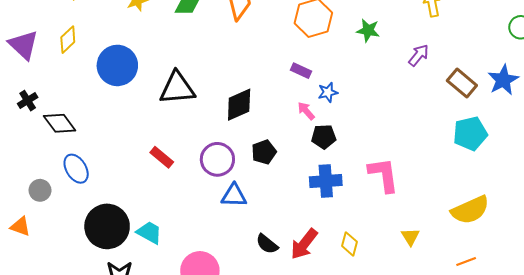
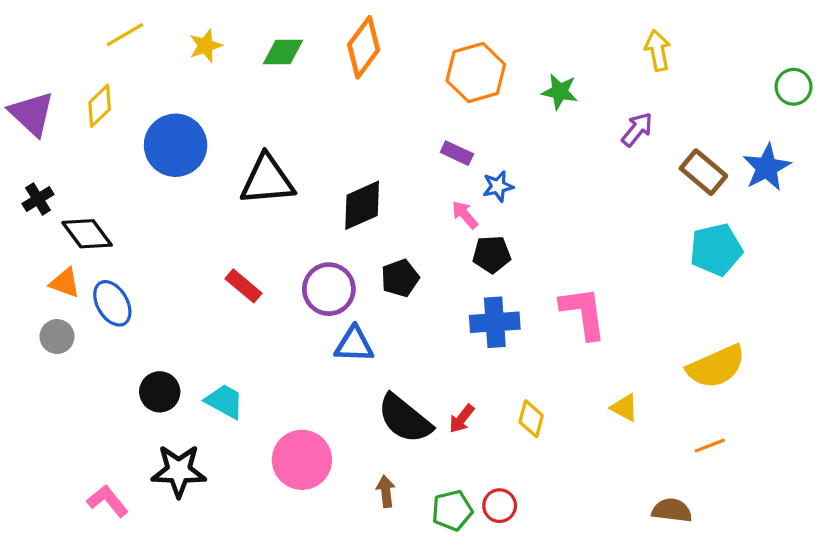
orange triangle: (20, 226) -> (65, 283), moved
black circle: (107, 226) -> (160, 392), size x0.6
yellow triangle: (410, 237) -> (624, 408), turned -30
black semicircle: (267, 244) -> (405, 419), size x1.6
red arrow: (304, 244) -> (462, 419), size x0.6

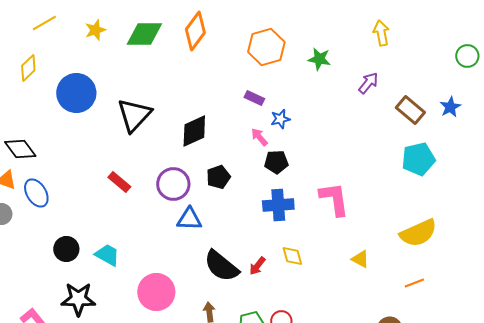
green diamond: (283, 52) -> (144, 34), size x1.4
blue star: (767, 167) -> (450, 107), size x0.7
black triangle: (267, 180) -> (134, 115), turned -42
yellow diamond: (531, 419) -> (292, 256), moved, turned -30

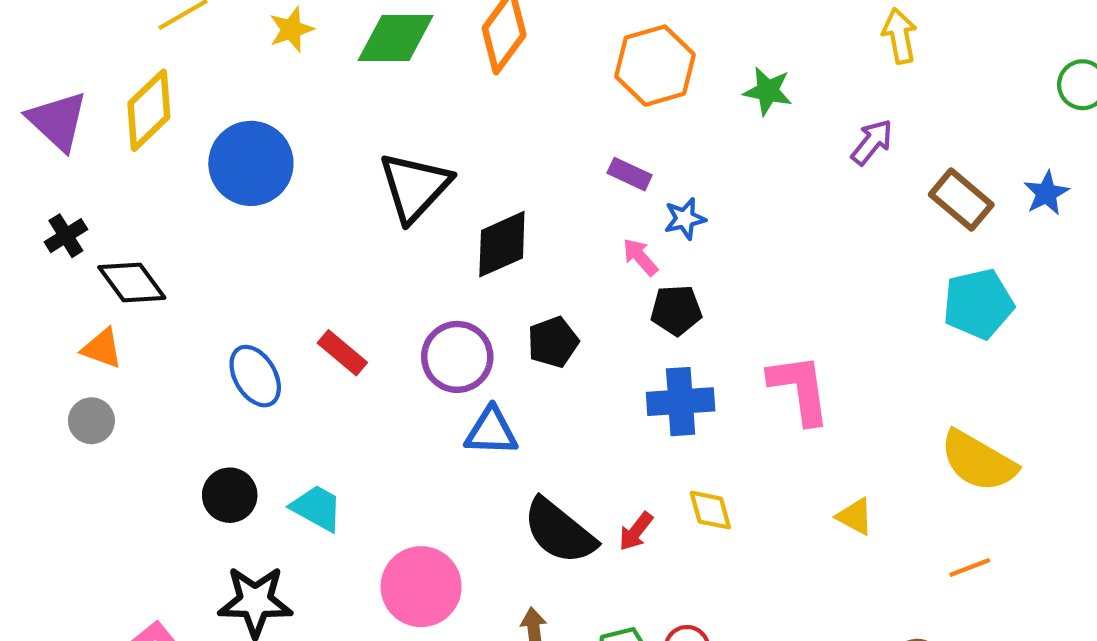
yellow diamond: (28, 68) -> (149, 110), size x1.4
black triangle: (134, 115) -> (415, 187), moved
blue ellipse: (36, 193) -> (255, 376), moved
yellow semicircle: (418, 233) -> (978, 461), turned 54

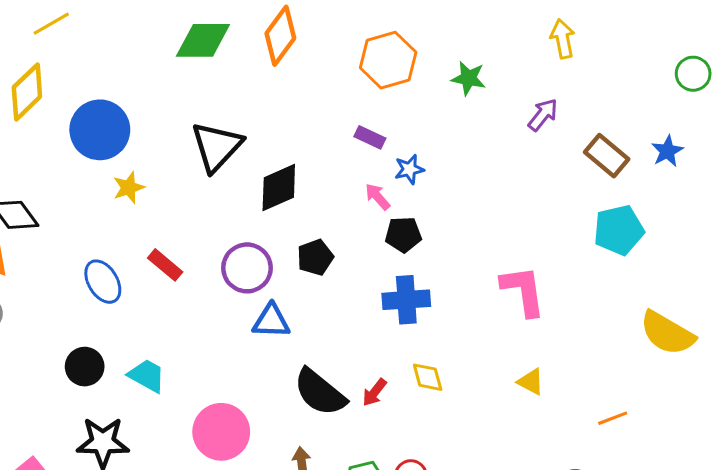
yellow star: (291, 29) -> (129, 188), moved
pink L-shape: (800, 389) -> (523, 291), moved
yellow semicircle: (978, 461) -> (667, 333), moved

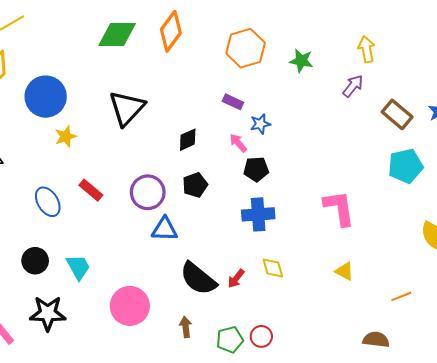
yellow arrow: (563, 39) -> (367, 49), moved
black diamond: (279, 188) -> (188, 140), moved, size x0.7
cyan trapezoid: (147, 376) -> (78, 267), turned 32

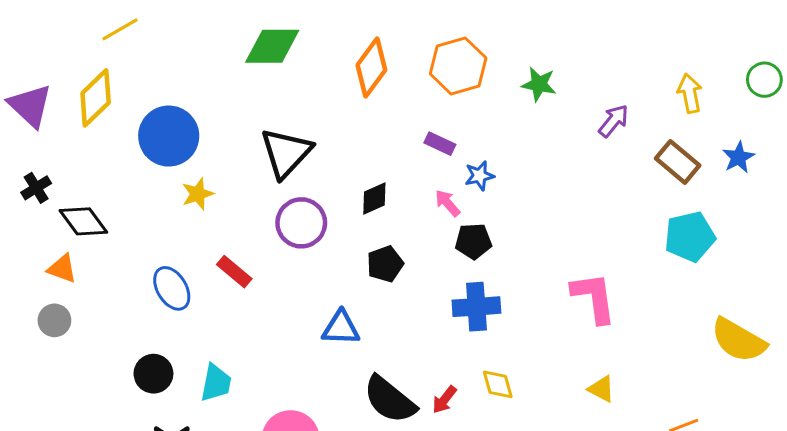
orange diamond: (171, 31) -> (371, 67), moved
yellow arrow: (367, 49) -> (690, 93), moved
purple circle: (148, 192) -> (301, 223), moved
cyan trapezoid: (78, 267) -> (216, 383), turned 40

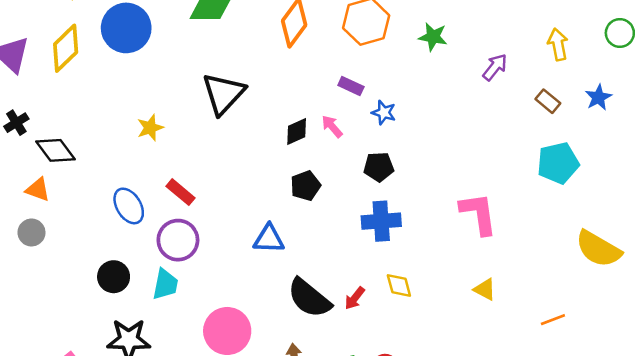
blue circle: (169, 136) -> (126, 28), moved
brown rectangle: (678, 162) -> (548, 101), size x0.7
blue star: (480, 176) -> (384, 113), turned 30
pink arrow: (448, 203) -> (332, 126), moved
purple circle: (301, 223) -> (178, 240), moved

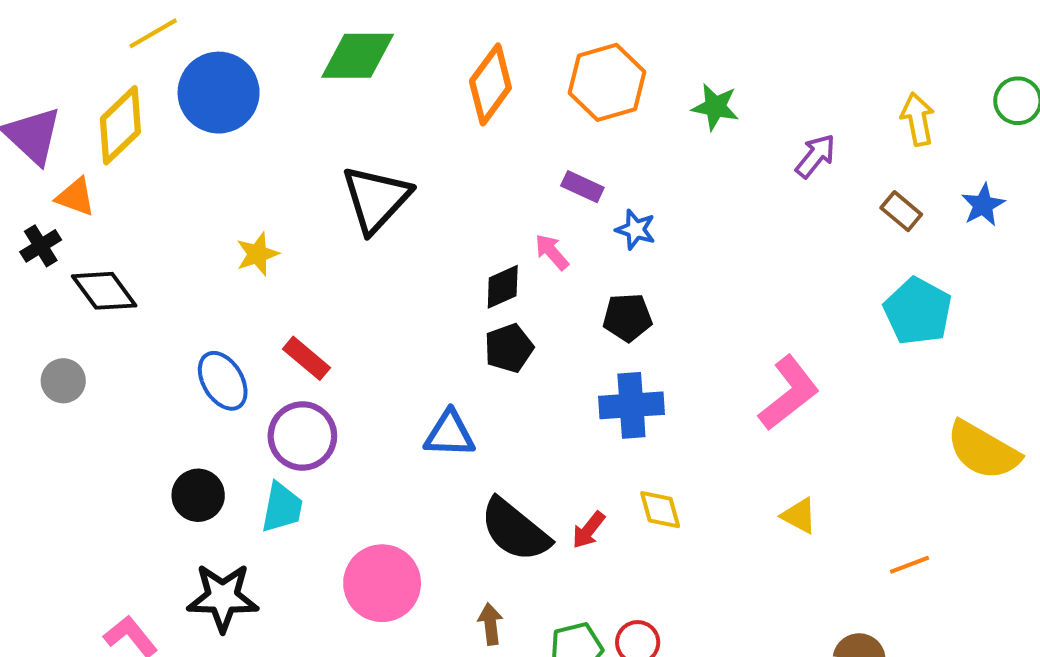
black diamond: (297, 131) -> (503, 287), moved
cyan pentagon: (558, 163) -> (918, 311), turned -30
orange triangle: (38, 190) -> (75, 197), moved
pink L-shape: (478, 214) -> (789, 393), turned 60
gray circle: (31, 232) -> (63, 381), moved

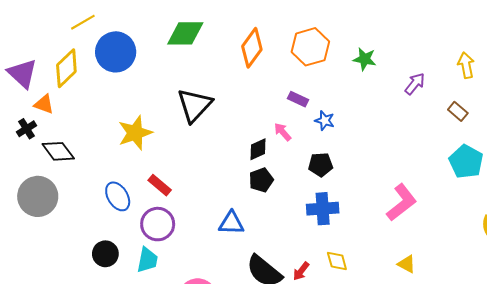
yellow star: (257, 254) -> (135, 133), size x1.6
gray circle: (63, 381) -> (38, 196), size x1.8

